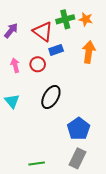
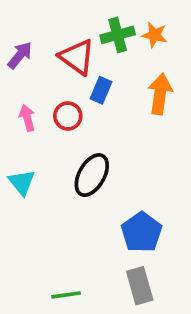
blue rectangle: (56, 50) -> (101, 90), turned -48
gray rectangle: (78, 158) -> (140, 286), turned -42

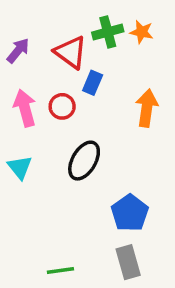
orange arrow: (160, 94) -> (147, 108), moved
pink arrow: (27, 118) -> (25, 108), size x1.5

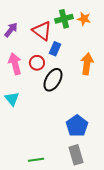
black ellipse: (84, 161) -> (53, 80), moved

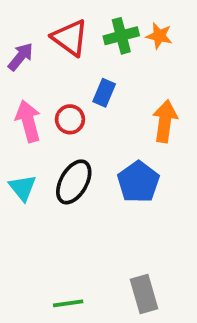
red triangle: (42, 31) -> (70, 38), moved
black ellipse: (53, 80) -> (74, 182), moved
blue pentagon: (77, 126) -> (138, 182), moved

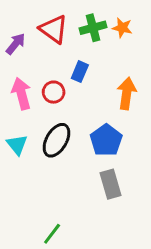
gray rectangle: (144, 294) -> (111, 184), moved
green line: (68, 303) -> (52, 234), turned -45

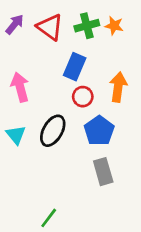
purple arrow: (16, 44) -> (15, 24), moved
blue rectangle: (80, 72) -> (75, 67), size x1.4
red circle: (54, 92) -> (83, 97), moved

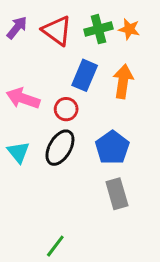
pink arrow: (20, 87) -> (23, 98), turned -56
orange arrow: (118, 87) -> (123, 81), moved
red circle: (83, 97) -> (66, 109), moved

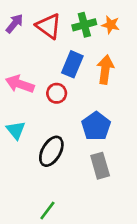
black ellipse: (60, 148) -> (51, 151), moved

